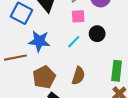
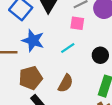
black circle: (97, 34) -> (100, 55), moved

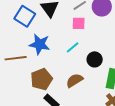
black circle: (100, 55) -> (95, 59), moved
brown semicircle: (66, 83) -> (75, 80), turned -144

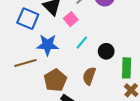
pink square: (79, 23) -> (71, 19), moved, turned -32
brown semicircle: (75, 80) -> (89, 76), turned -30

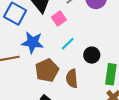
brown semicircle: (89, 76) -> (72, 78), turned -30
brown pentagon: (55, 80) -> (47, 70), moved

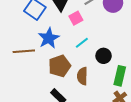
blue star: (33, 42) -> (49, 38), turned 30

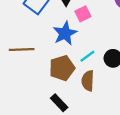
blue star: (49, 38) -> (65, 33), moved
cyan line: (82, 43) -> (87, 56), moved

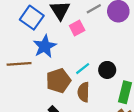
blue star: (65, 33) -> (45, 46), moved

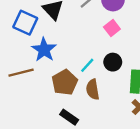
pink square: (77, 28) -> (112, 28), moved

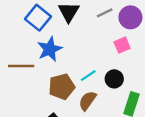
brown semicircle: (93, 89) -> (87, 101), turned 30

